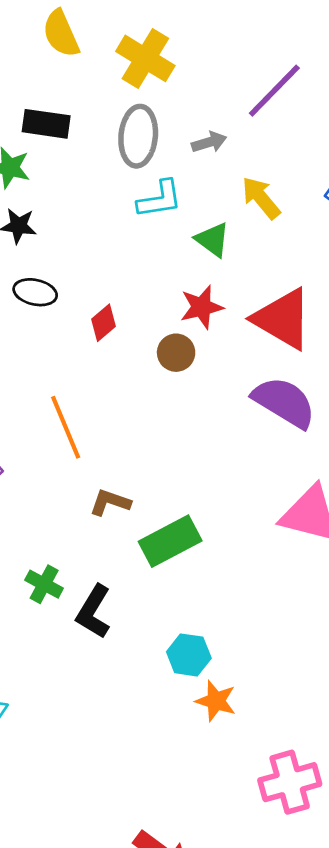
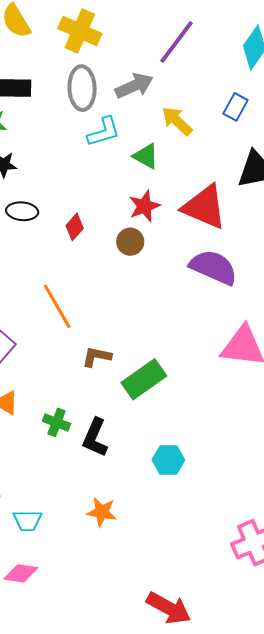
gray arrow: (209, 142) -> (134, 86), size x1.5
orange star: (216, 701) -> (102, 512), moved

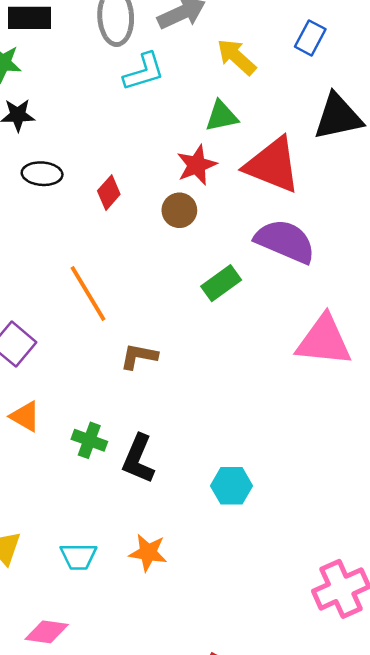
green triangle: (146, 156) -> (222, 116), moved, turned -40
green rectangle: (144, 379) -> (221, 283), moved, size x0.7
cyan trapezoid: (27, 521) -> (78, 557), moved

